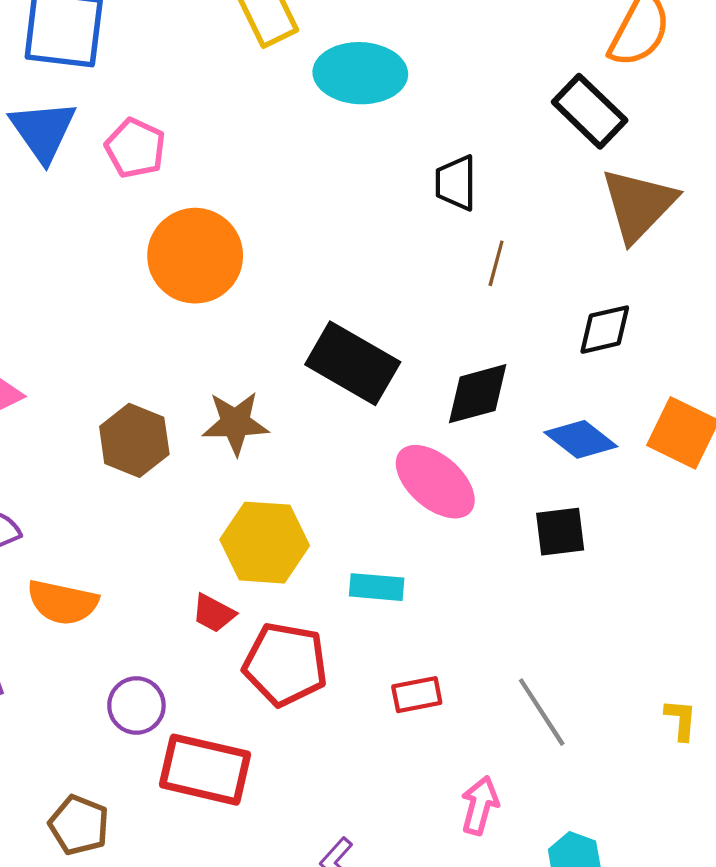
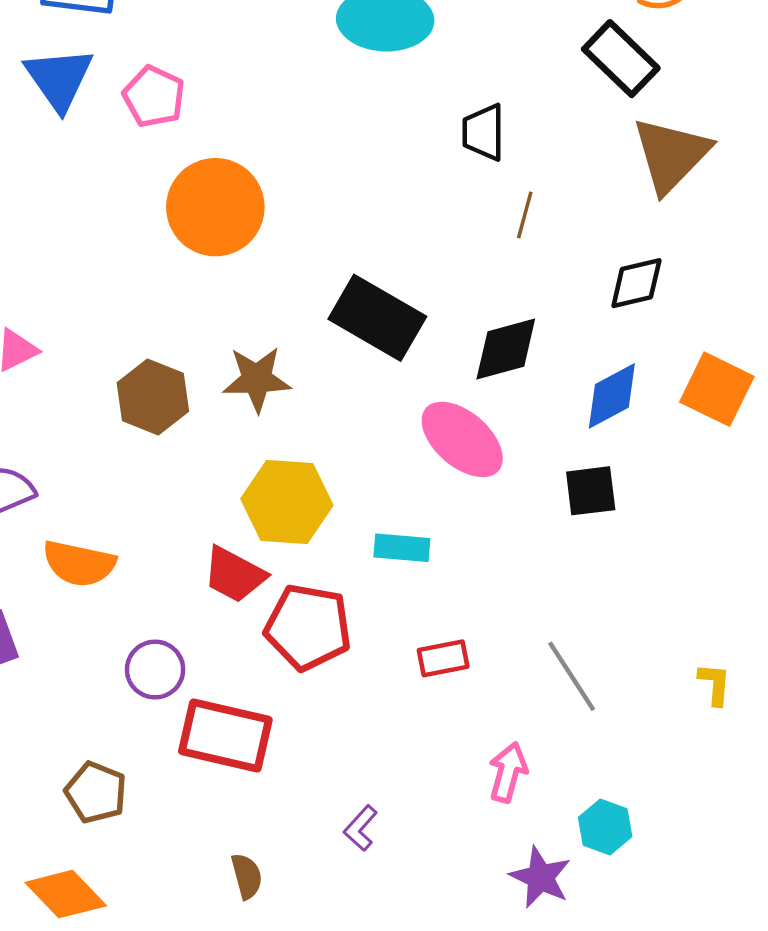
blue diamond: (581, 439) -> (612, 396), turned -66
red trapezoid: (214, 613) -> (234, 575), size x1.4

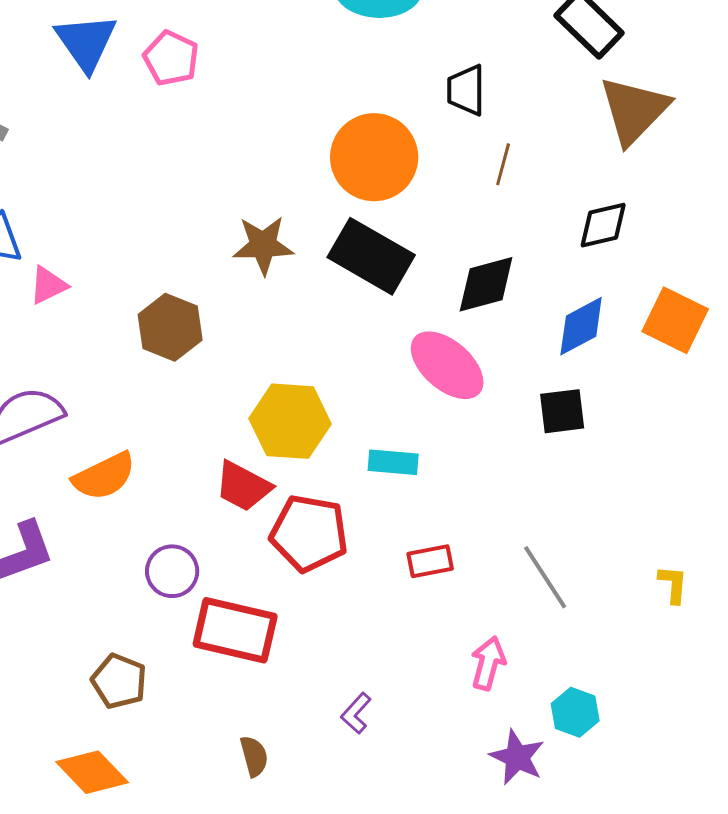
orange circle: (215, 207) -> (374, 157), moved
brown star: (257, 379) -> (263, 245), moved
orange semicircle: (79, 563) -> (104, 476), turned -38

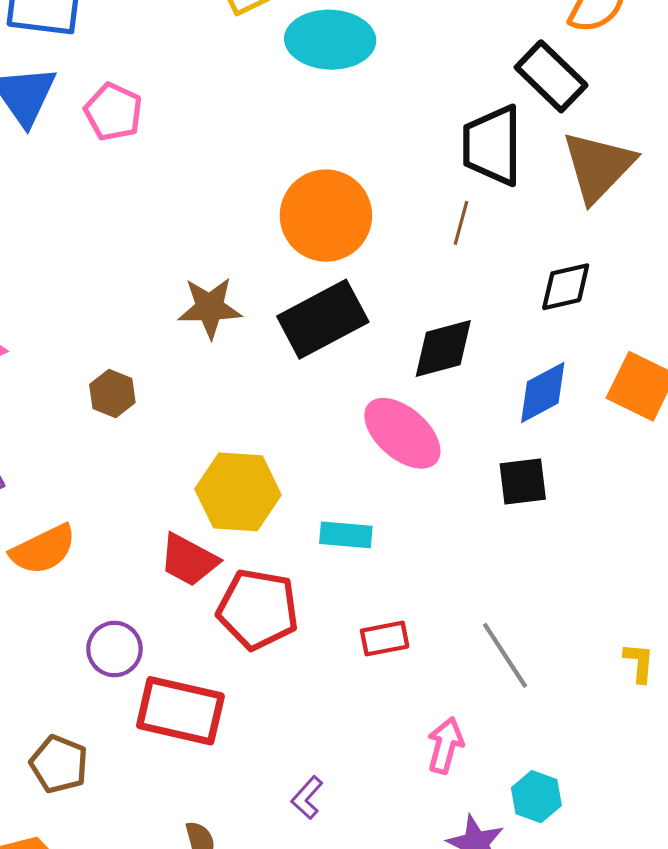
black trapezoid: (466, 90) -> (492, 145), moved, size x1.5
black rectangle: (371, 256) -> (323, 319), turned -58
brown hexagon: (170, 327) -> (112, 394), size x0.7

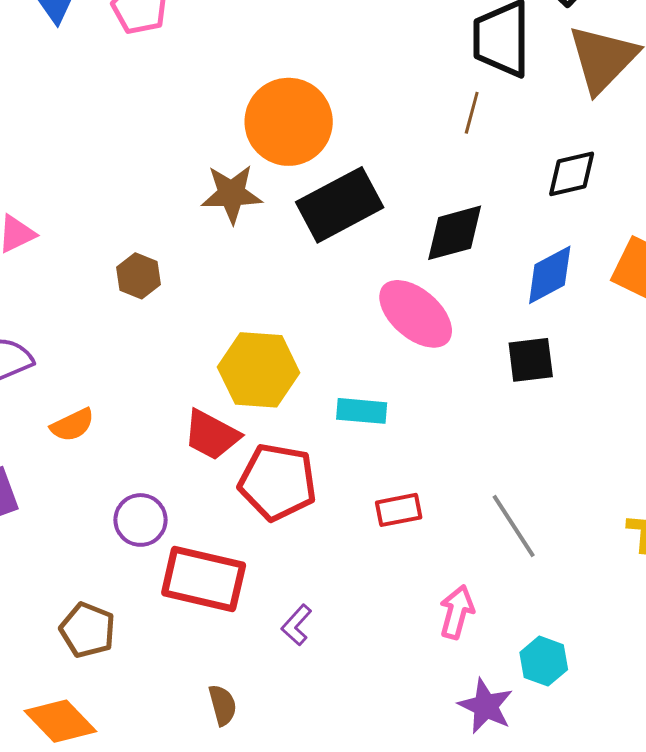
orange circle: (326, 216) -> (289, 122), moved
orange semicircle: (43, 550) -> (72, 425), size x0.7
purple L-shape: (307, 798) -> (297, 625), moved

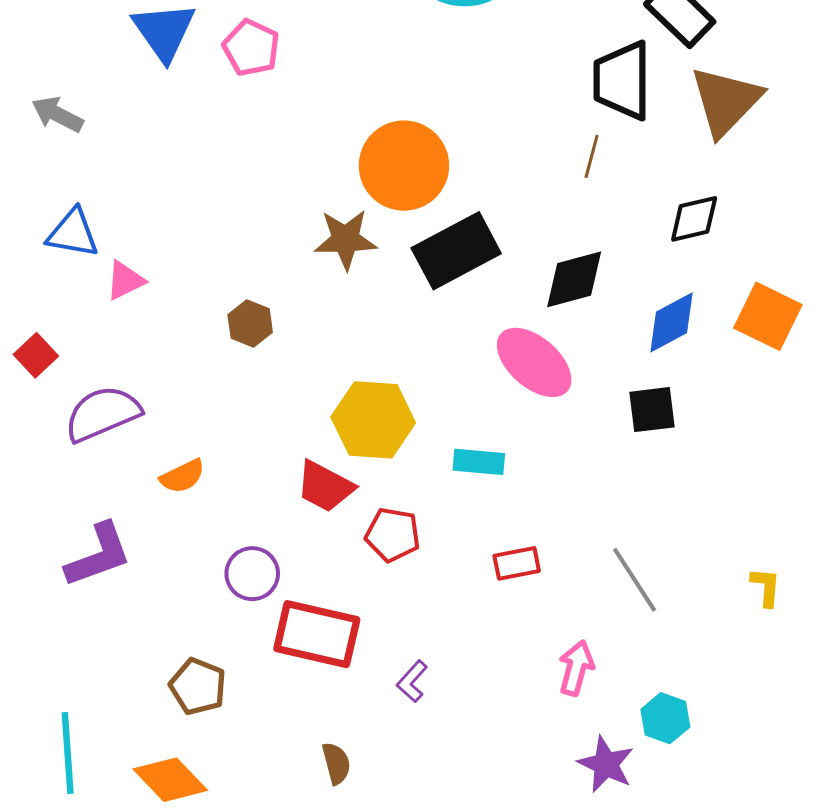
red pentagon: (278, 482) -> (393, 535), size x0.7

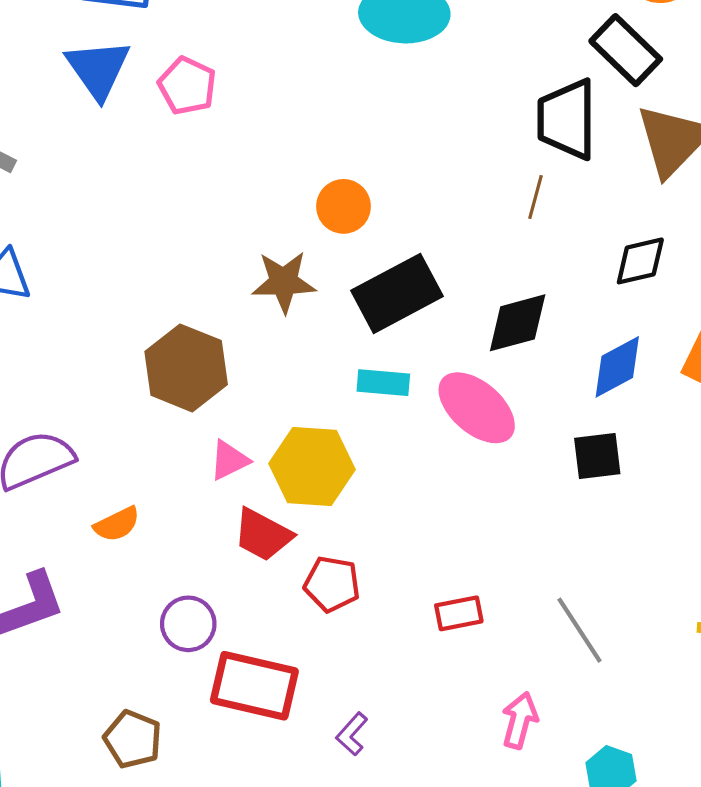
orange circle: (404, 166) -> (343, 206), size x0.6
pink triangle: (125, 280) -> (229, 460), moved
brown hexagon: (250, 323) -> (186, 368), size x1.8
cyan rectangle: (479, 462) -> (383, 383), moved

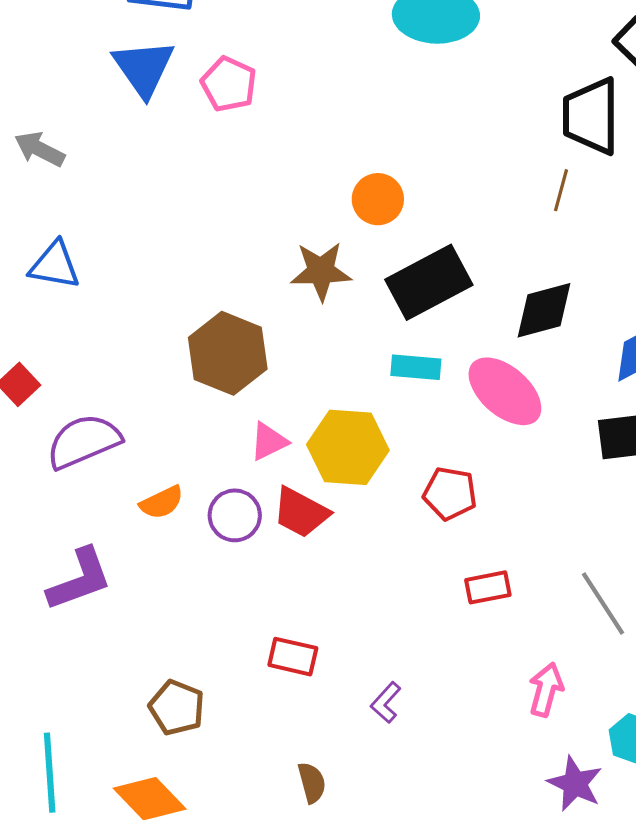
red pentagon: (332, 584) -> (450, 493), moved
purple circle: (188, 624) -> (235, 515), moved
red rectangle: (254, 686) -> (293, 657), size x0.6

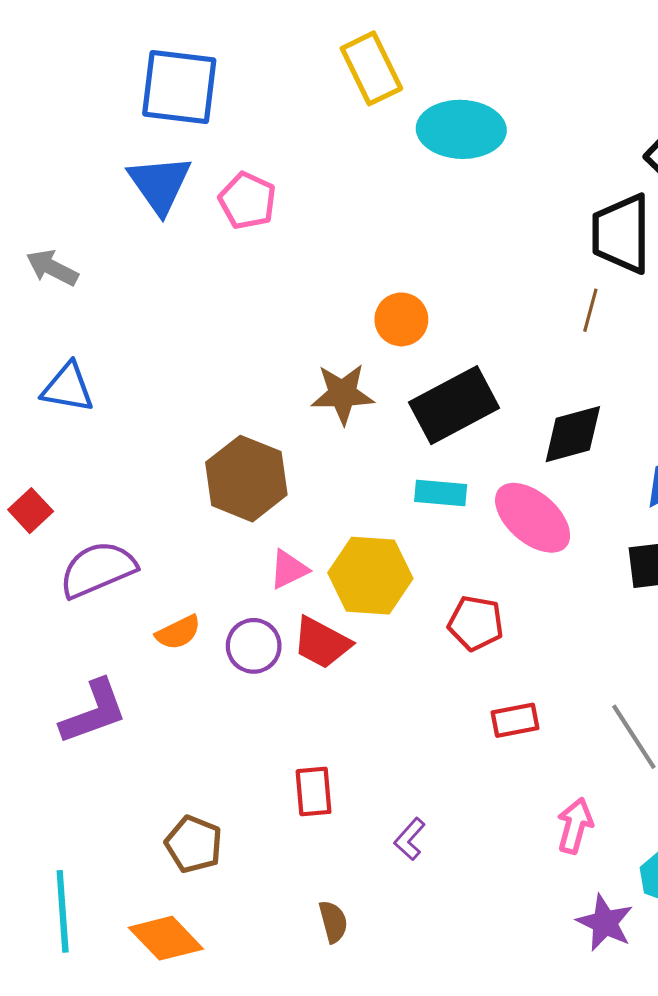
red rectangle: (293, 657) -> (314, 792), turned 72

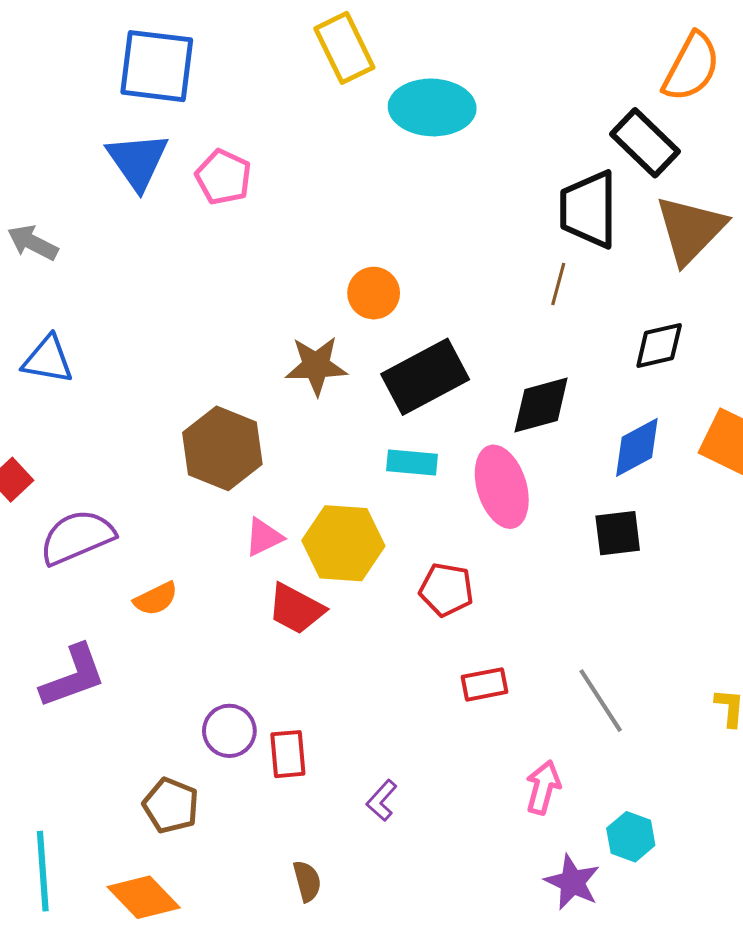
pink ellipse: (533, 518) -> (502, 487), turned 32
purple circle: (254, 646) -> (229, 731), moved

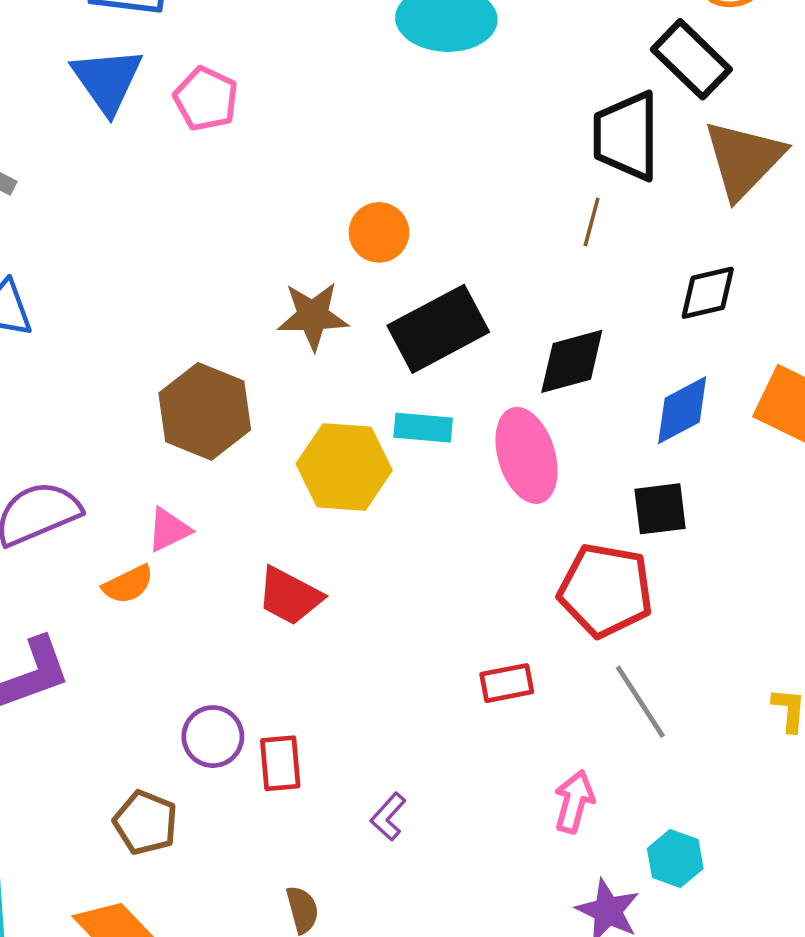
pink triangle: (264, 537) -> (169, 530), moved
yellow hexagon: (343, 543) -> (344, 467), moved
red pentagon: (446, 590) -> (606, 590), moved, size x1.5

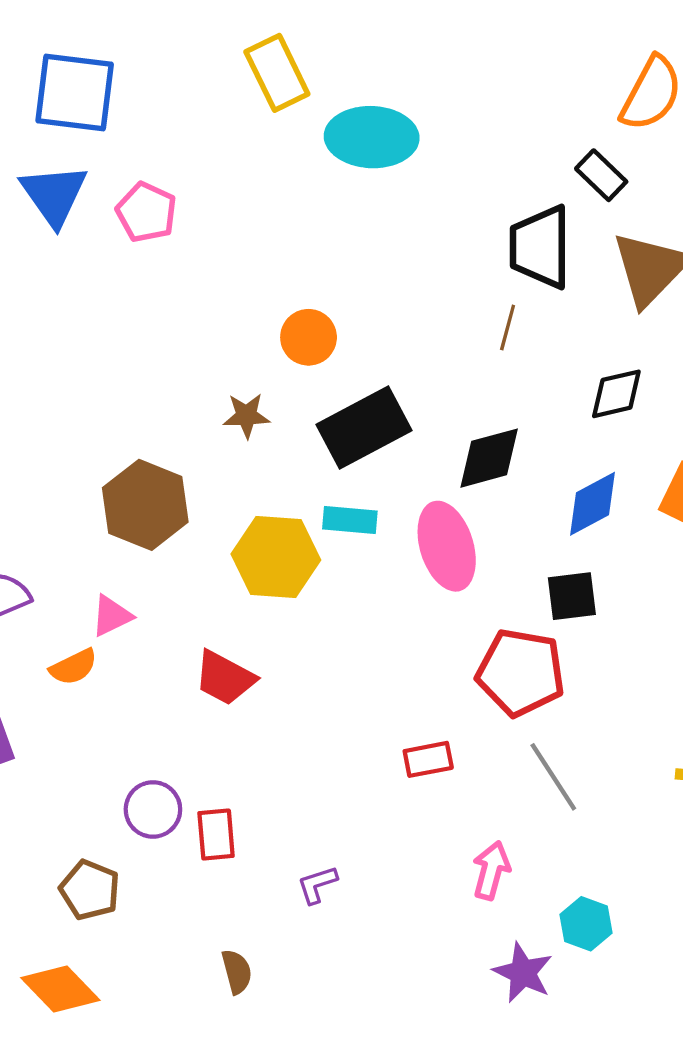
black rectangle: (691, 59) -> (601, 175), size x0.7
brown star: (313, 316) -> (246, 416), size x0.7
purple L-shape: (388, 817) -> (317, 885), turned 30

